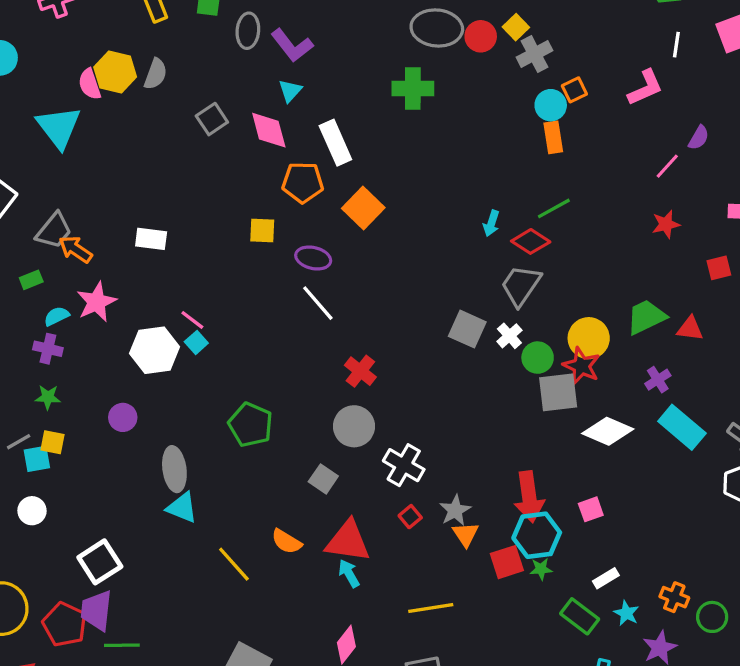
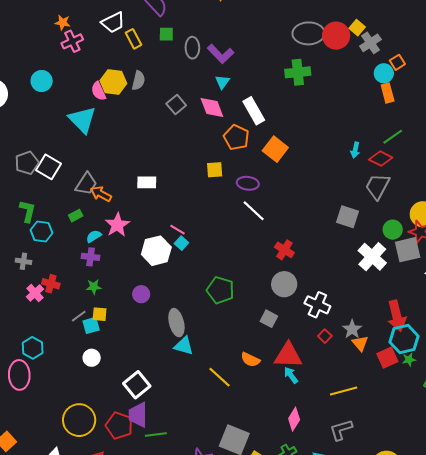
red circle: (481, 36) -> (336, 36), size x1.4
orange pentagon: (303, 182) -> (236, 137), turned 30
white cross: (509, 336) -> (372, 257), moved, size x1.8

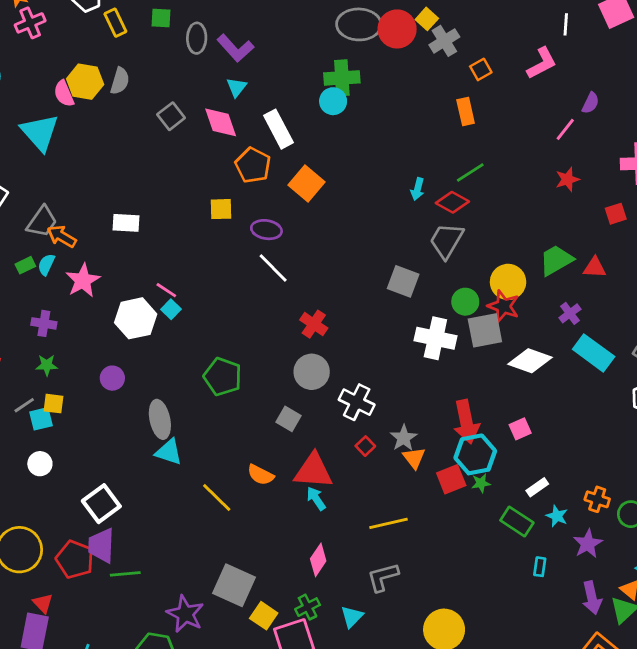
cyan circle: (384, 73) -> (333, 101), moved
cyan semicircle: (94, 236) -> (46, 265), moved, turned -35
white cross: (372, 257) -> (435, 338), turned -32

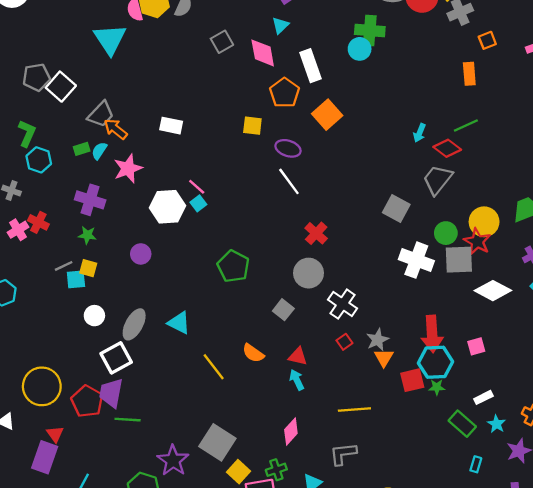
purple cross: (44, 323) -> (90, 200), size x1.4
gray ellipse: (160, 419) -> (134, 324), moved, turned 32
white circle: (40, 464) -> (94, 316), moved
red triangle: (313, 471) -> (298, 356), size x0.6

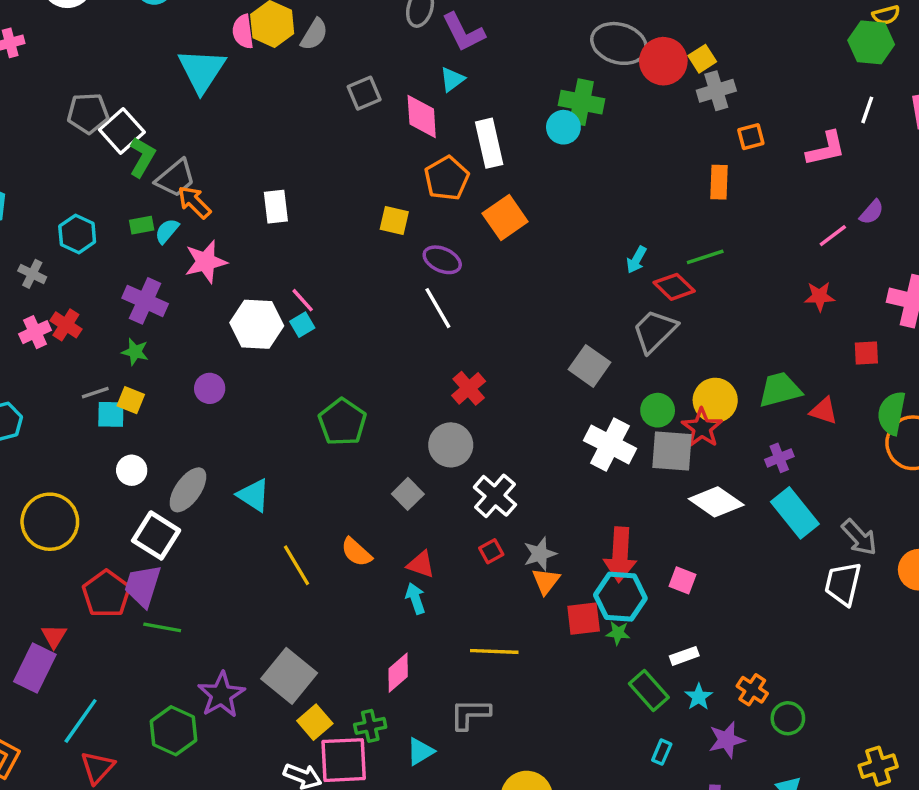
white rectangle: (171, 126) -> (276, 207), turned 65
green L-shape: (27, 133) -> (142, 157), moved
pink square: (476, 346) -> (682, 580), turned 30
white square: (116, 358) -> (156, 535), turned -36
yellow circle: (42, 386) -> (50, 522), moved

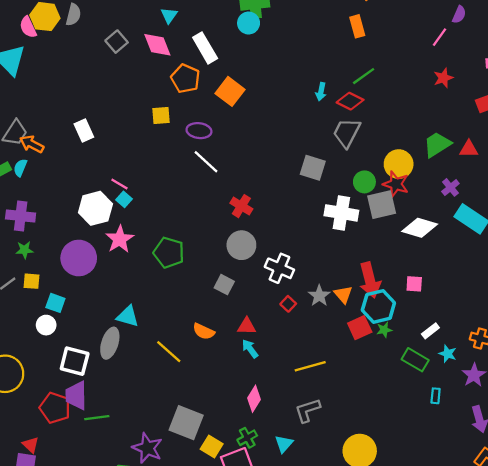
pink star: (206, 262) -> (120, 239), moved
purple circle: (210, 388) -> (79, 258), size x1.8
cyan square: (111, 414) -> (55, 303), moved, turned 36
gray ellipse: (188, 490) -> (110, 343), moved
orange triangle: (546, 581) -> (343, 294), moved

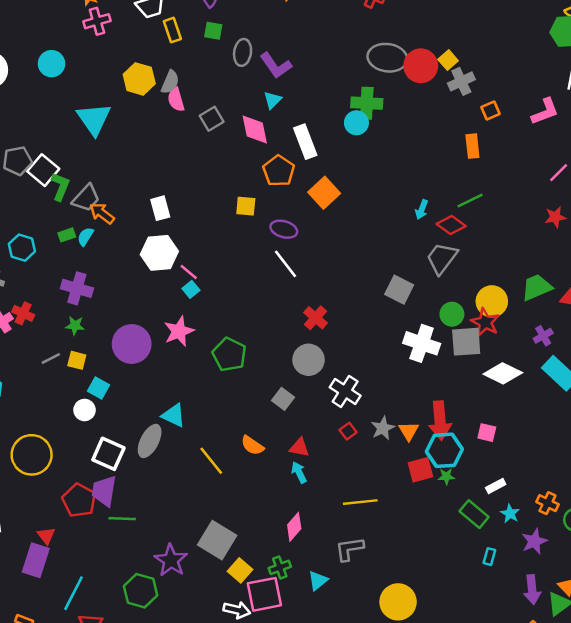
pink semicircle: (28, 27) -> (176, 99), moved
white hexagon: (95, 208) -> (159, 253), moved

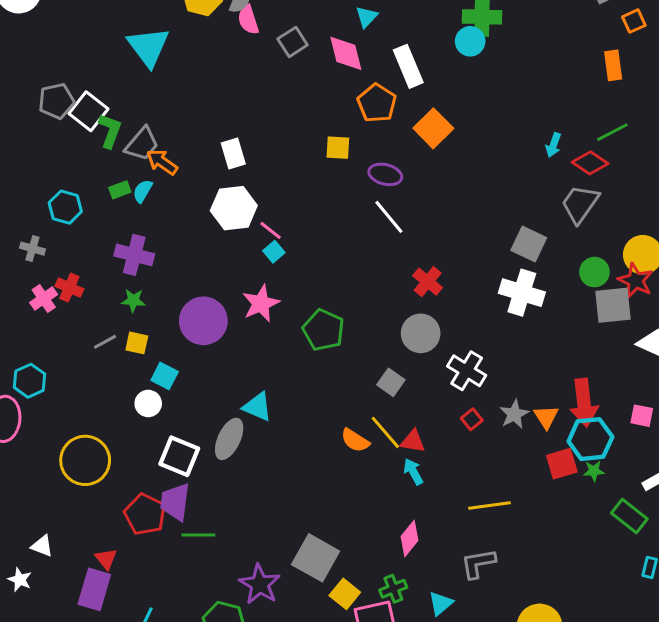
white cross: (422, 343) -> (522, 293), moved
yellow line: (211, 461) -> (385, 432), moved

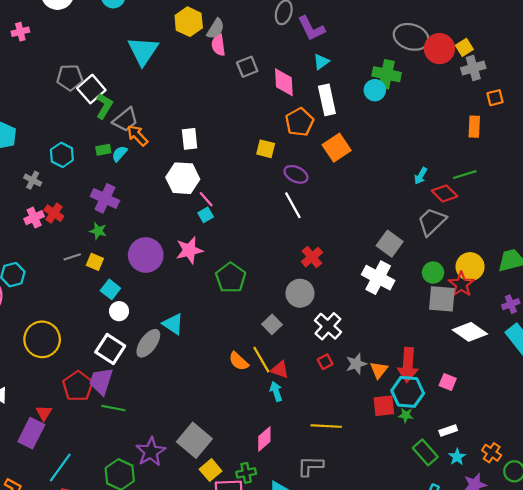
cyan triangle: (367, 17) -> (321, 62), moved
white circle: (148, 403) -> (119, 311), moved

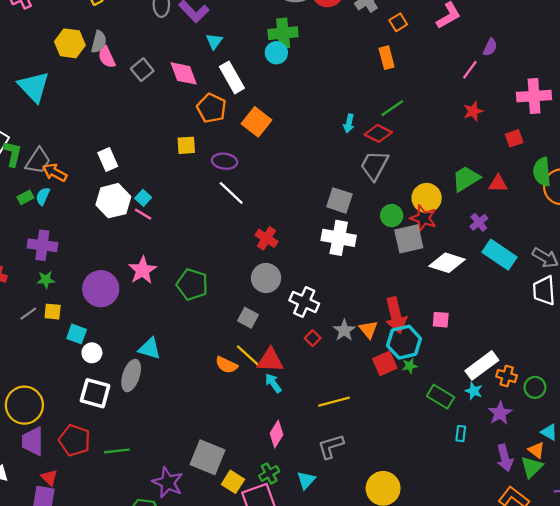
cyan square: (206, 215) -> (143, 198), moved
red triangle: (280, 370) -> (270, 360), size x1.4
purple trapezoid: (101, 381) -> (33, 441), moved
white rectangle: (448, 431) -> (482, 365), moved, size x1.8

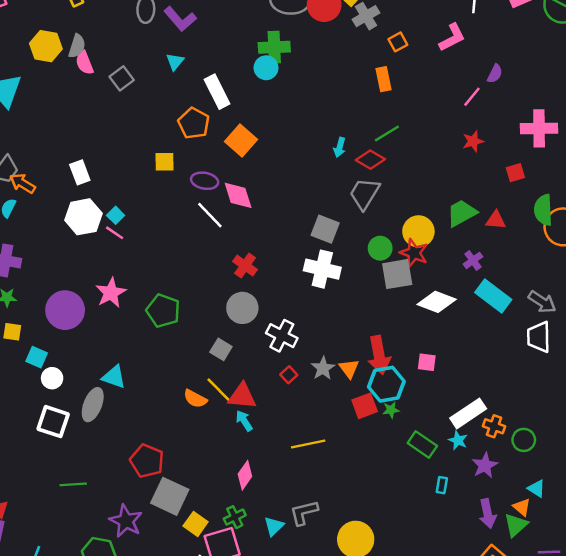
cyan triangle: (214, 41) -> (175, 62), moved
pink diamond: (184, 73) -> (238, 195), moved
red pentagon: (75, 440) -> (147, 461), moved
gray L-shape: (331, 446) -> (304, 513), moved

